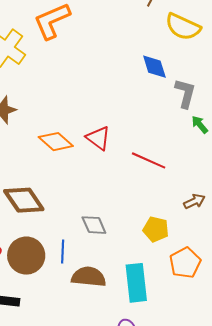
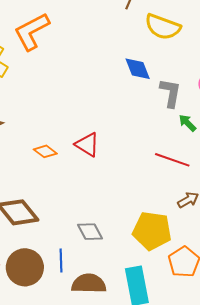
orange diamond: (56, 142) -> (45, 151), size x0.7
red line: (149, 160) -> (172, 160), moved
yellow pentagon: (156, 229) -> (152, 231), size x1.5

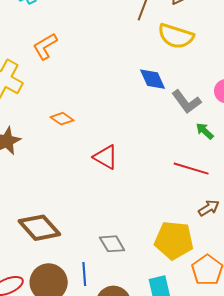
orange L-shape: (32, 31) -> (45, 46), size x0.7
gray L-shape: (170, 93) -> (186, 102), turned 136
orange diamond: (45, 151) -> (62, 119), moved

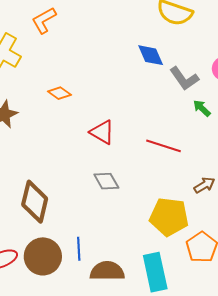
red line: (191, 169) -> (164, 146), moved
brown diamond: (39, 228) -> (35, 202), turned 54
gray diamond: (112, 244) -> (106, 181), moved

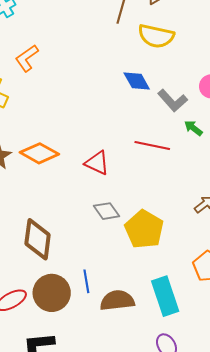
orange diamond: (59, 93) -> (39, 153), moved, size x1.6
red line: (164, 146) -> (152, 146), moved
yellow pentagon: (169, 217) -> (144, 229), moved, turned 30

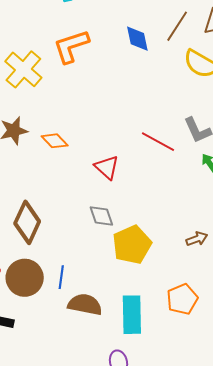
orange L-shape: (27, 58) -> (71, 46), size x1.4
blue diamond: (137, 81) -> (137, 39), moved
red line: (152, 146) -> (158, 142), moved
orange diamond: (39, 153) -> (55, 141), size x0.7

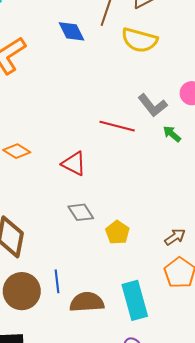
brown arrow: (197, 239) -> (175, 237), moved
yellow pentagon: (132, 245) -> (117, 232), size x0.6

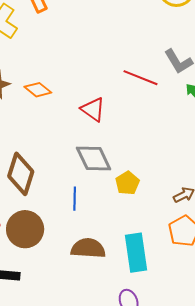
gray diamond: (81, 212) -> (94, 158), size x1.4
blue line: (57, 281) -> (75, 199), moved

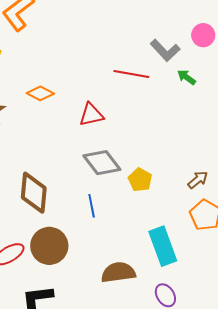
orange diamond: (38, 90) -> (40, 93), moved
red triangle: (93, 109) -> (91, 115), turned -36
brown semicircle: (88, 248) -> (118, 272), moved

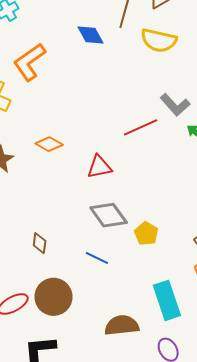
red line: (131, 74) -> (141, 127), turned -36
brown diamond: (34, 193) -> (40, 243), size x0.5
blue line: (92, 206) -> (97, 258), turned -55

